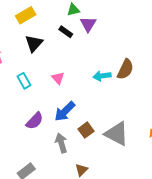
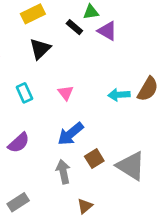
purple triangle: (88, 24) -> (107, 31), turned -36
black rectangle: (66, 32) -> (74, 27), moved
purple semicircle: (35, 121) -> (19, 143), moved

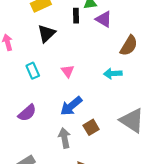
black rectangle: (74, 27) -> (76, 16), turned 48
brown semicircle: (148, 89) -> (129, 46), moved
gray triangle: (131, 166) -> (132, 120), moved

